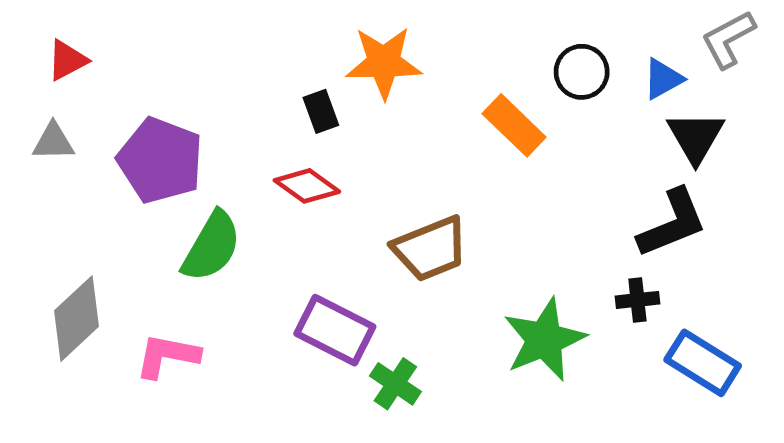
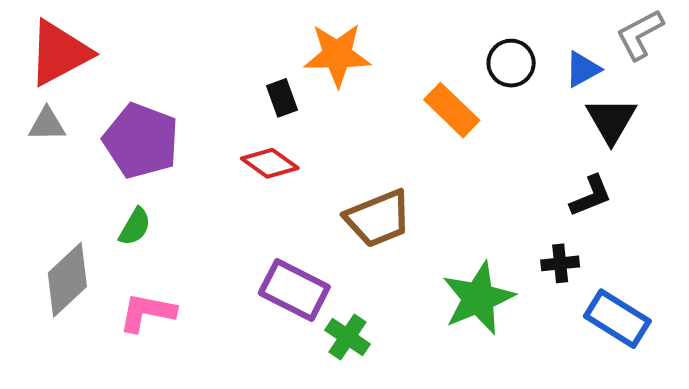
red triangle: (67, 60) -> (59, 53), size x1.8
black L-shape: (672, 223) -> (591, 196), size x0.7
green semicircle: (212, 246) -> (135, 227), moved, size x0.6

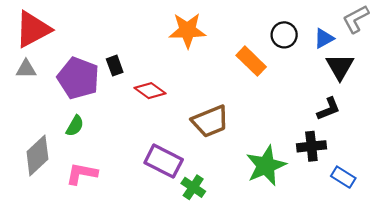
black rectangle: (282, 98) -> (115, 66), moved
black cross: (560, 263) -> (311, 146), size x1.4
blue rectangle: (617, 319) -> (343, 177), size x0.7

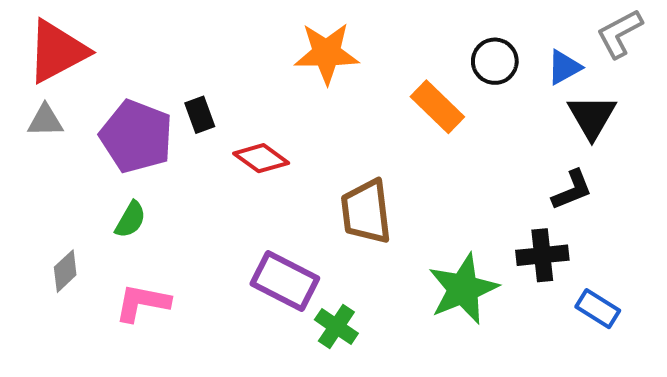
brown trapezoid: (210, 121) -> (366, 212), turned 105
gray diamond: (37, 155) -> (65, 271), size x0.6

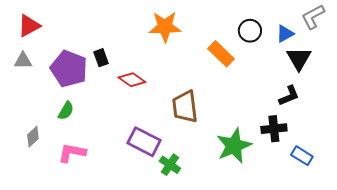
red triangle: (57, 51) -> (29, 26), size x0.7

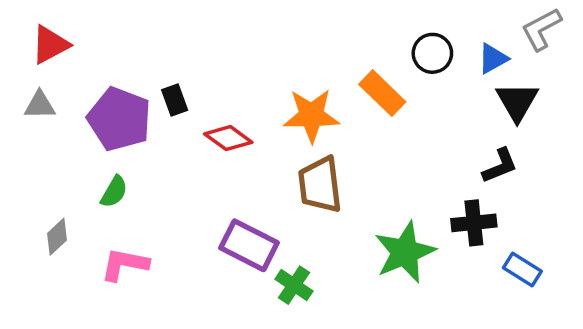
orange star: (165, 27) -> (311, 116), moved

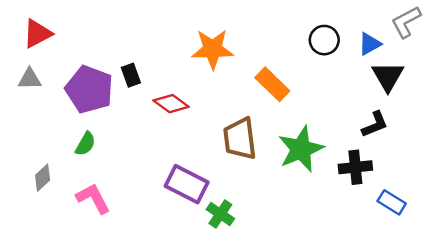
orange rectangle: (382, 93) -> (272, 84), moved
orange star: (311, 116) -> (213, 49), moved
green star: (405, 252) -> (301, 149), moved
pink L-shape: (124, 264) -> (93, 198), turned 51

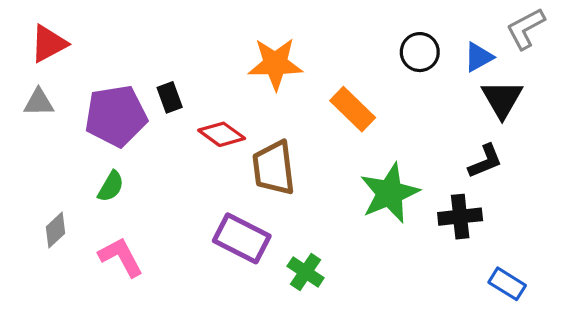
purple pentagon: (89, 89) -> (116, 116), turned -30
brown trapezoid: (240, 139) -> (274, 168), moved
blue rectangle: (392, 202) -> (507, 284), moved
green cross: (220, 214) -> (306, 272), moved

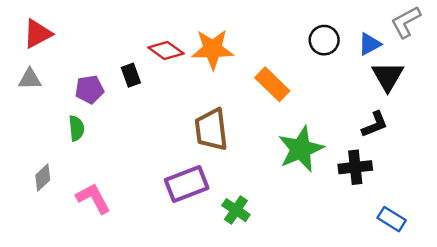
purple pentagon: (116, 116) -> (89, 89), size x0.6
red diamond: (222, 134) -> (166, 50), moved
green semicircle: (111, 186) -> (76, 128), moved, turned -35
purple rectangle: (242, 238) -> (187, 184), turned -48

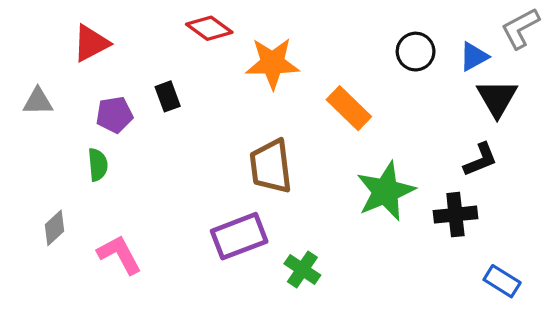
red triangle: (38, 34) -> (91, 43), moved
red diamond: (166, 50) -> (209, 28), moved

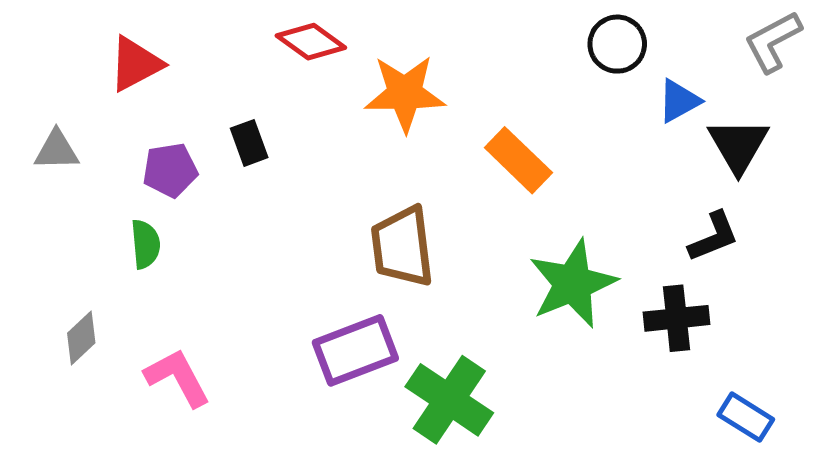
black circle: (416, 52) -> (617, 44), moved
blue triangle: (474, 57) -> (679, 101), moved
green cross: (302, 269) -> (449, 400), size x1.6

